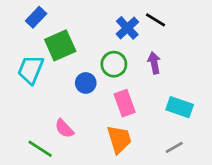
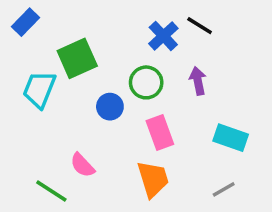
blue rectangle: (36, 17) -> (26, 22), moved

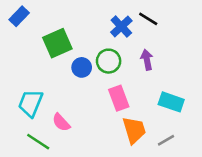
cyan trapezoid: (39, 89) -> (31, 103), moved
blue circle: (110, 107) -> (82, 67), moved
orange trapezoid: (153, 179) -> (134, 130), moved

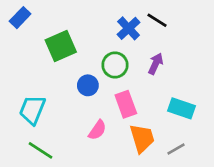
purple arrow: (147, 60) -> (156, 64), turned 36
blue circle: (82, 67) -> (88, 85), moved
pink semicircle: (61, 122) -> (97, 130), moved, turned -102

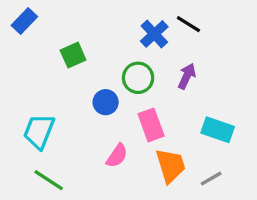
green square: (61, 46) -> (73, 55), size x0.7

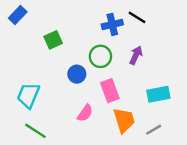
blue cross: (154, 34) -> (112, 24), turned 30
cyan rectangle: (218, 130) -> (158, 94), turned -30

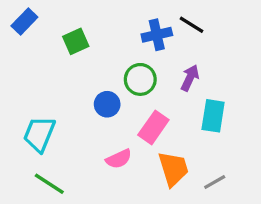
green square: (53, 40) -> (76, 41), moved
pink rectangle: (110, 91) -> (153, 127), turned 55
cyan rectangle: (158, 94) -> (213, 116), moved, turned -70
pink semicircle: (85, 113) -> (119, 159), turned 30

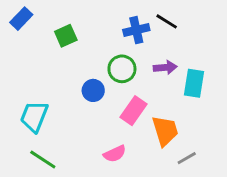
purple arrow: (190, 78) -> (165, 67), turned 60
cyan rectangle: (213, 116) -> (194, 83), moved
pink semicircle: (119, 159) -> (115, 154), moved
orange trapezoid: (173, 169) -> (165, 131), moved

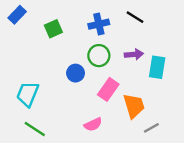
blue cross: (136, 30) -> (99, 24), moved

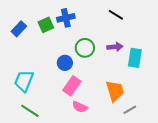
blue rectangle: (17, 15) -> (19, 29), moved
blue cross: (99, 24) -> (66, 18), moved
pink rectangle: (108, 89) -> (72, 86), moved
pink semicircle: (93, 124) -> (80, 107), turned 49

